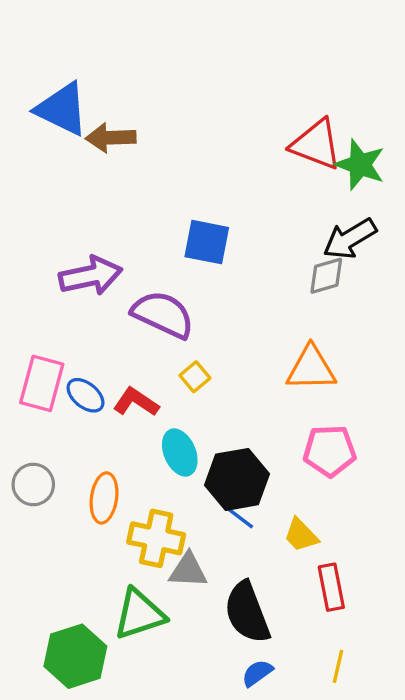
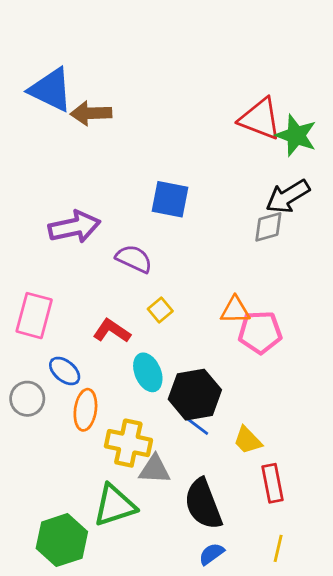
purple semicircle: (163, 314) -> (134, 259), size x0.7
orange triangle: (311, 368) -> (235, 310), moved, size x0.7
blue ellipse: (85, 395) -> (65, 371), moved
pink pentagon: (330, 451) -> (260, 332), moved

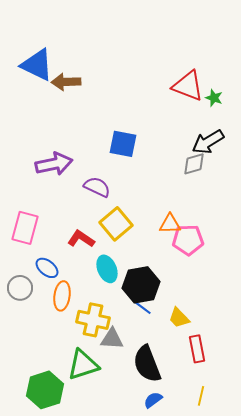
green star: (296, 135) -> (214, 98), size x0.6
yellow square: (160, 310) -> (116, 224), size x1.8

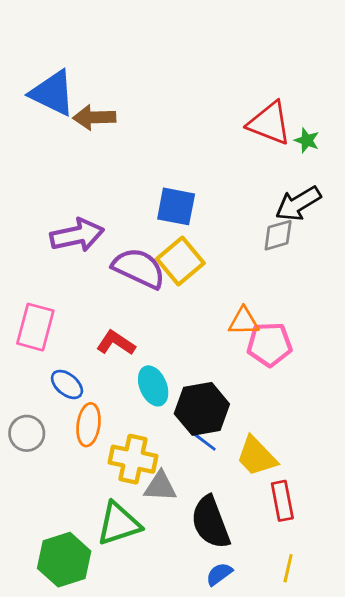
purple semicircle: (97, 187) -> (139, 268), size x1.4
yellow square: (116, 224) -> (180, 261), moved
gray circle: (20, 288) -> (27, 433), moved
yellow trapezoid: (179, 318) -> (256, 456), size x1.4

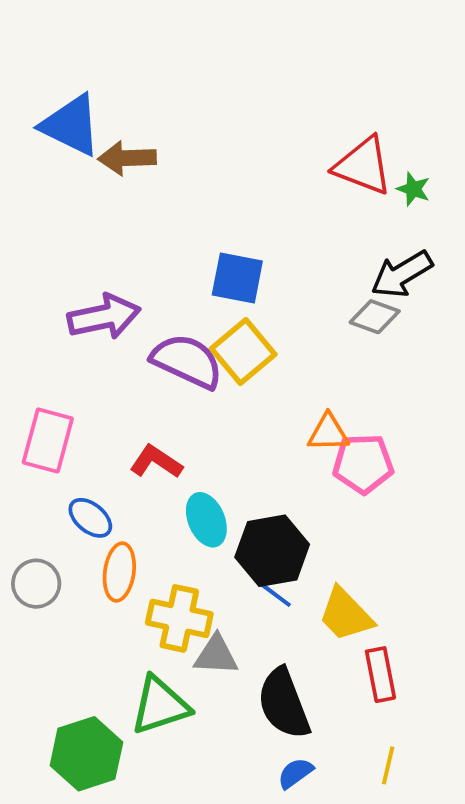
gray diamond: (278, 235) -> (375, 317), turned 36

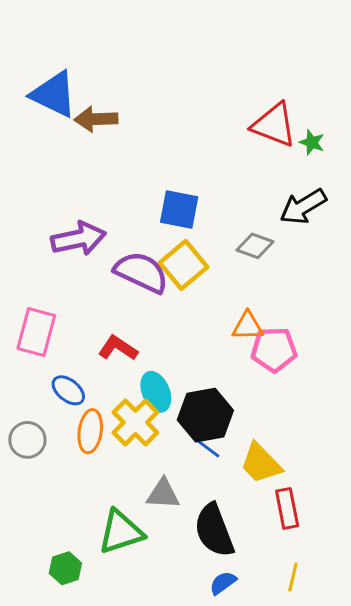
gray diamond: (375, 317) -> (255, 246), moved
yellow cross: (179, 618) -> (135, 422), moved, turned 33
green hexagon: (86, 754) -> (65, 568), size x0.6

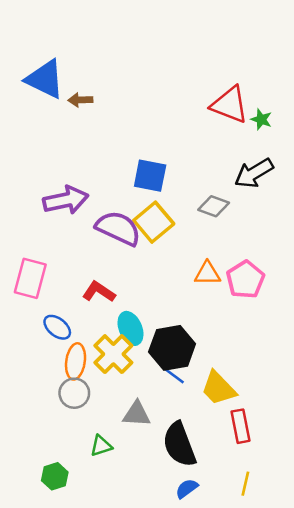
brown arrow: (96, 119) -> (80, 100), size x0.7
pink pentagon: (274, 350) -> (245, 280), moved, turned -30
gray circle: (27, 440) -> (74, 393), moved
green triangle: (121, 532) -> (101, 446), size x0.6

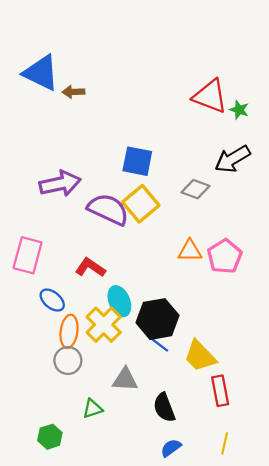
black semicircle: (179, 445) -> (164, 408), size x0.7

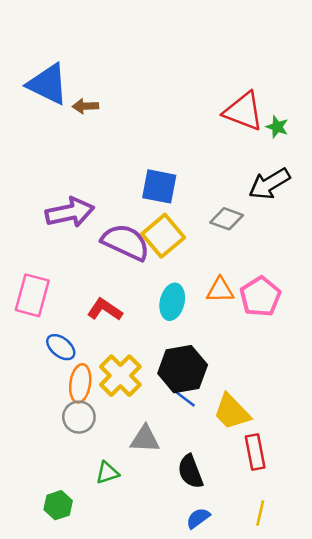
cyan ellipse: (119, 301) -> (172, 302), moved, turned 36

